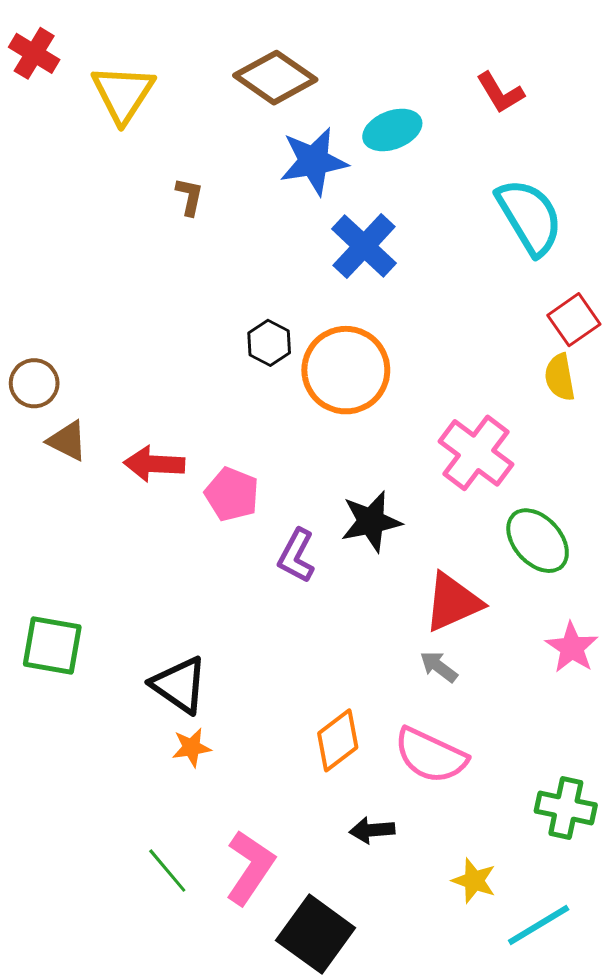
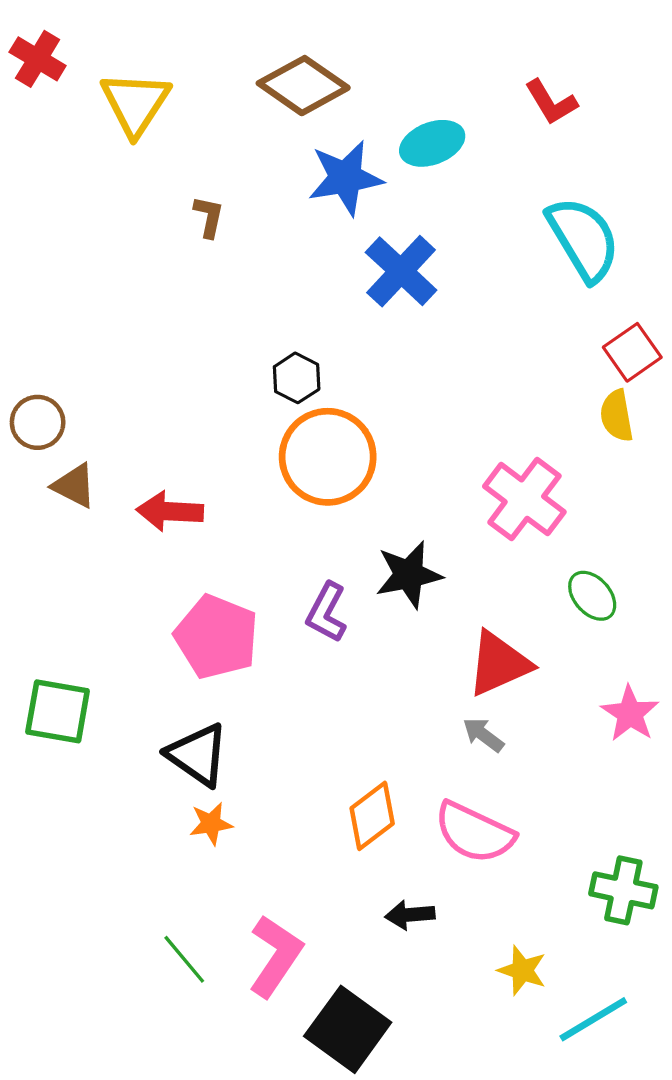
orange circle: (346, 370) -> (328, 457), moved
pink pentagon: (232, 494) -> (217, 637), moved, size x1.4
green ellipse: (538, 541) -> (592, 596), size x0.7

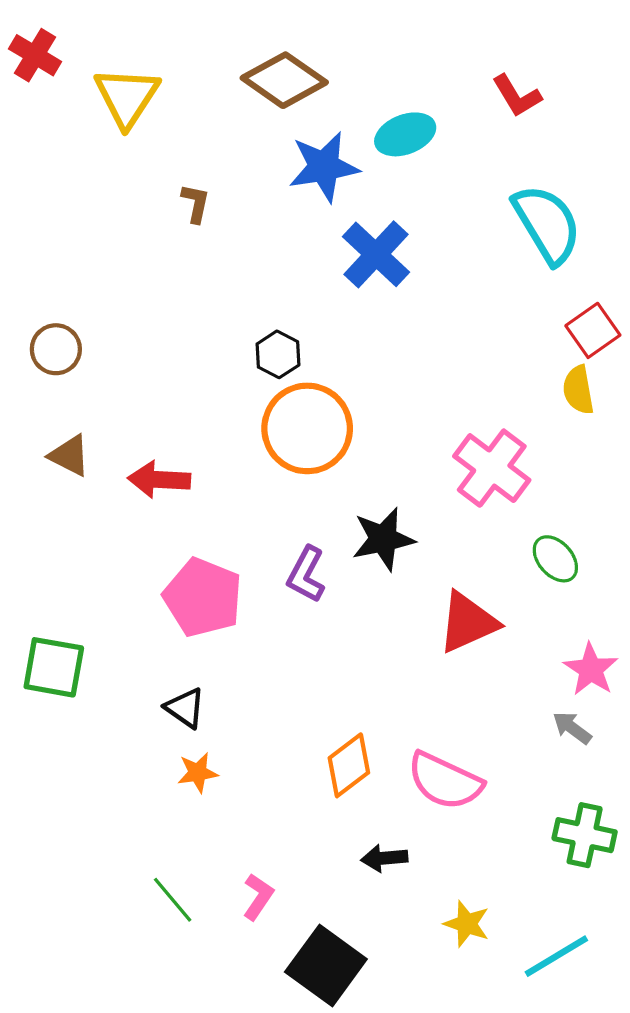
brown circle: (38, 422) -> (56, 349), moved
gray arrow: (483, 735) -> (572, 728), moved
black triangle: (198, 755) -> (185, 708), size x0.7
pink L-shape: (275, 956) -> (258, 897), size x0.6
yellow star: (522, 970) -> (467, 924), moved

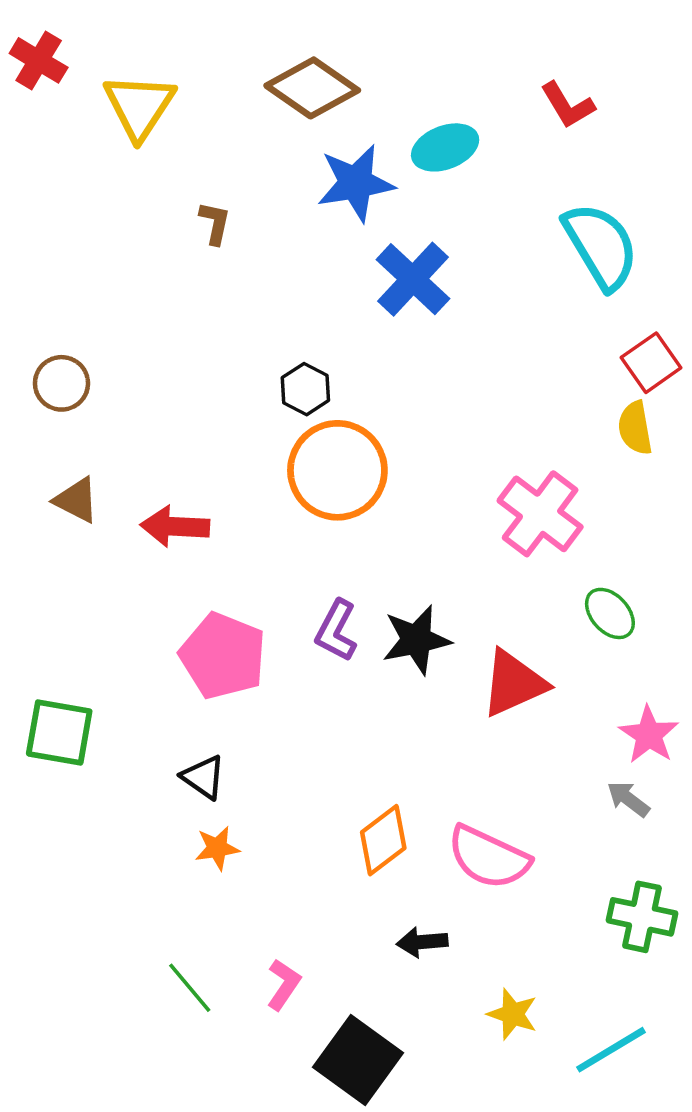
black star: (383, 539) -> (416, 640), moved

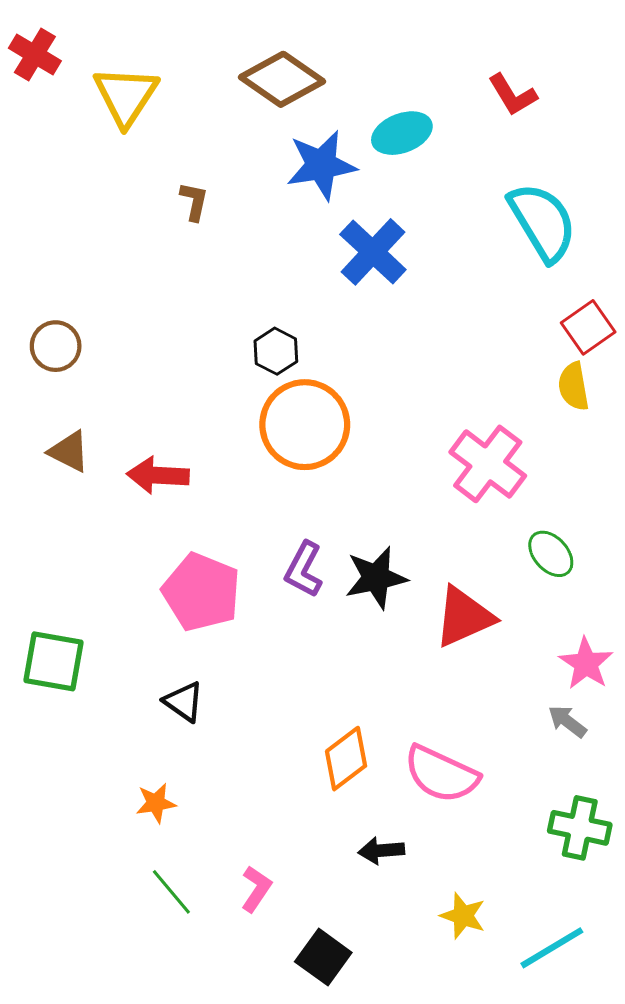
orange star: (217, 848) -> (156, 803), moved
black square: (358, 1060) -> (323, 957), size x0.7

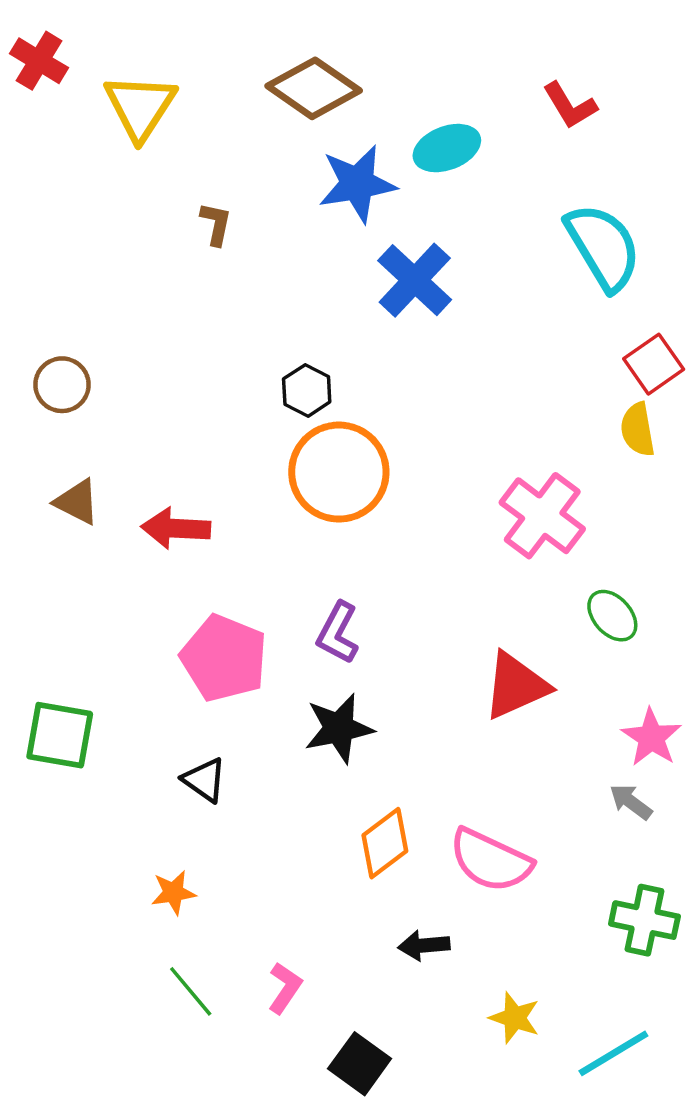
black star: (376, 578) -> (339, 728), moved

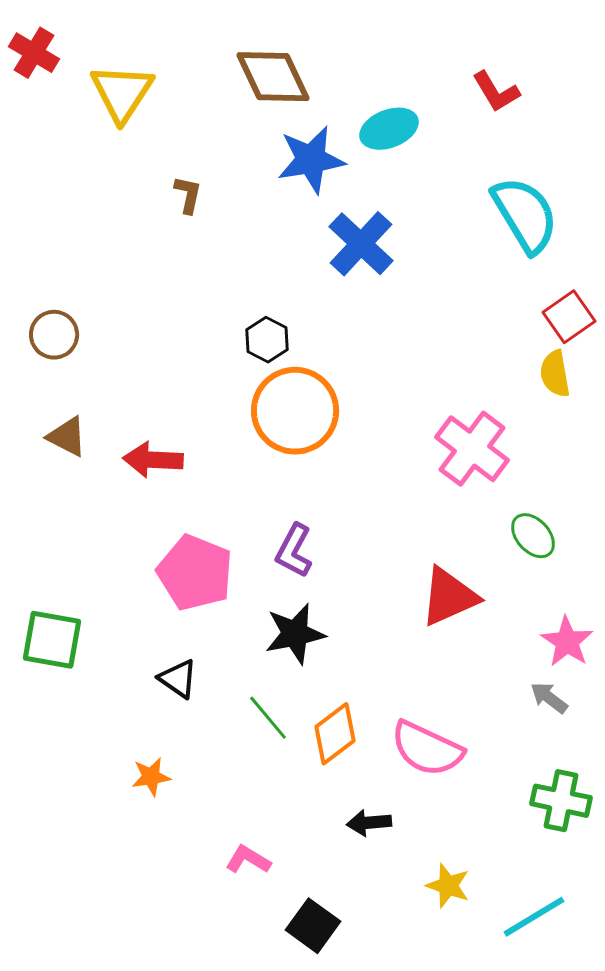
brown diamond: (314, 88) -> (273, 77), turned 30
pink L-shape: (285, 988) -> (248, 860), turned -93
green line: (191, 991) -> (268, 718), moved

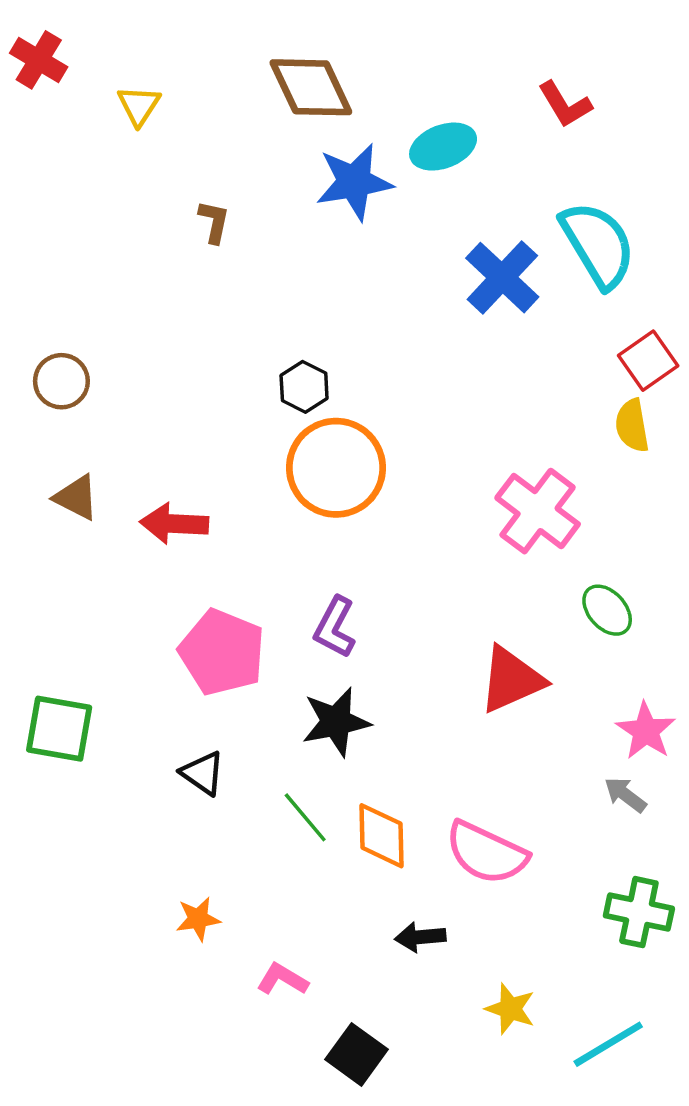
yellow triangle: (122, 93) -> (139, 106), size x0.6
blue cross: (361, 244) -> (502, 278), moved
orange diamond: (335, 734) -> (382, 836), turned -54
orange star: (151, 777) -> (198, 919), moved

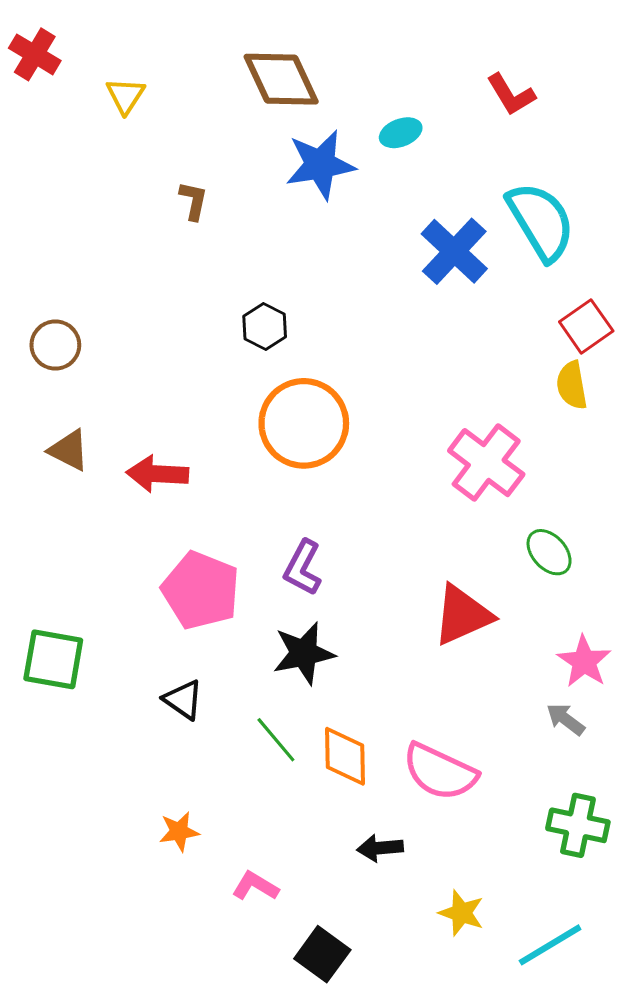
cyan ellipse: (443, 147) -> (401, 133), size x0.7
black hexagon: (304, 387) -> (265, 326), moved

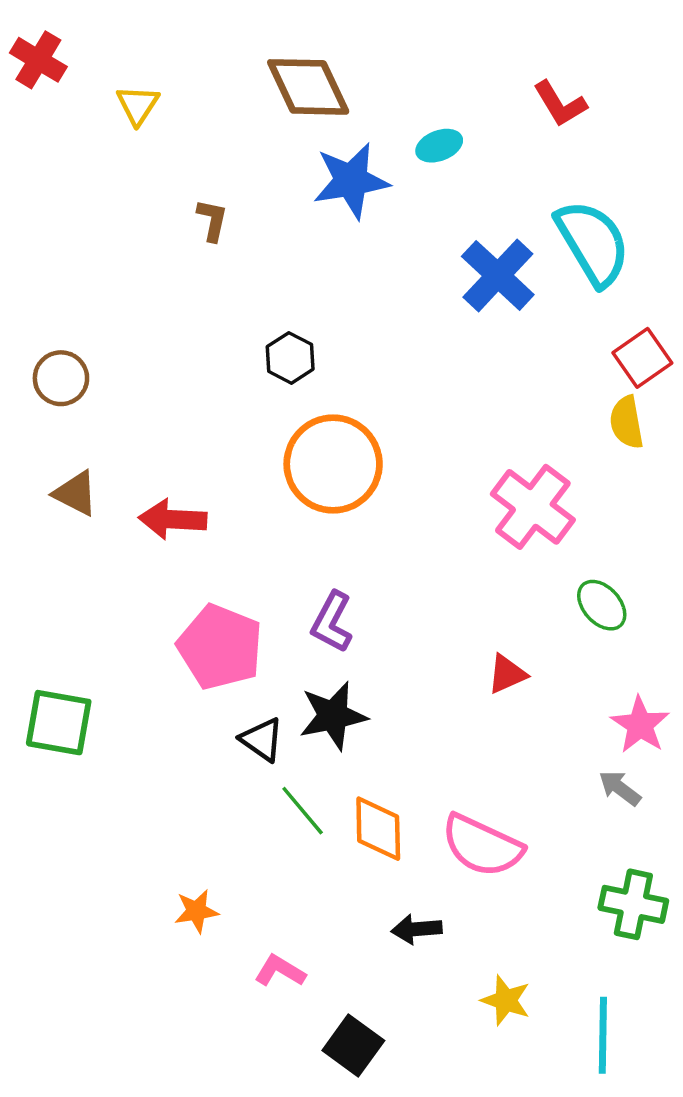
red triangle: (462, 615) -> (507, 674), size x0.6
black triangle: (183, 700) -> (262, 739), moved
cyan line: (550, 945) -> (603, 1035), turned -58

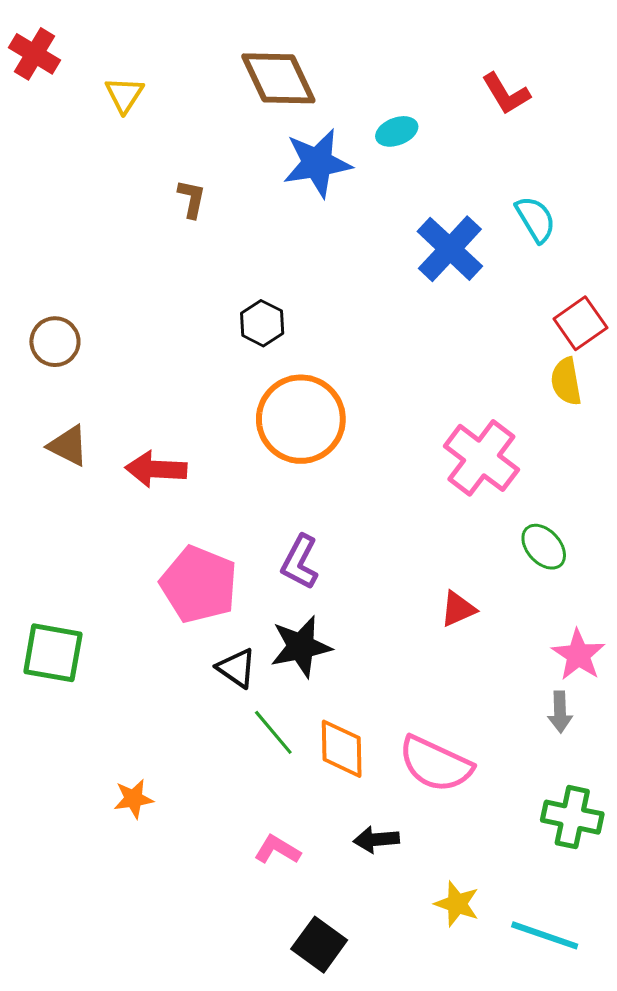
cyan semicircle: (593, 243) -> (536, 219), size x0.6
gray arrow: (620, 788) -> (560, 712), turned -129
orange star: (196, 911) -> (134, 799), moved
pink L-shape: (280, 971) -> (277, 850), moved
cyan line: (603, 1035) -> (545, 935), turned -72

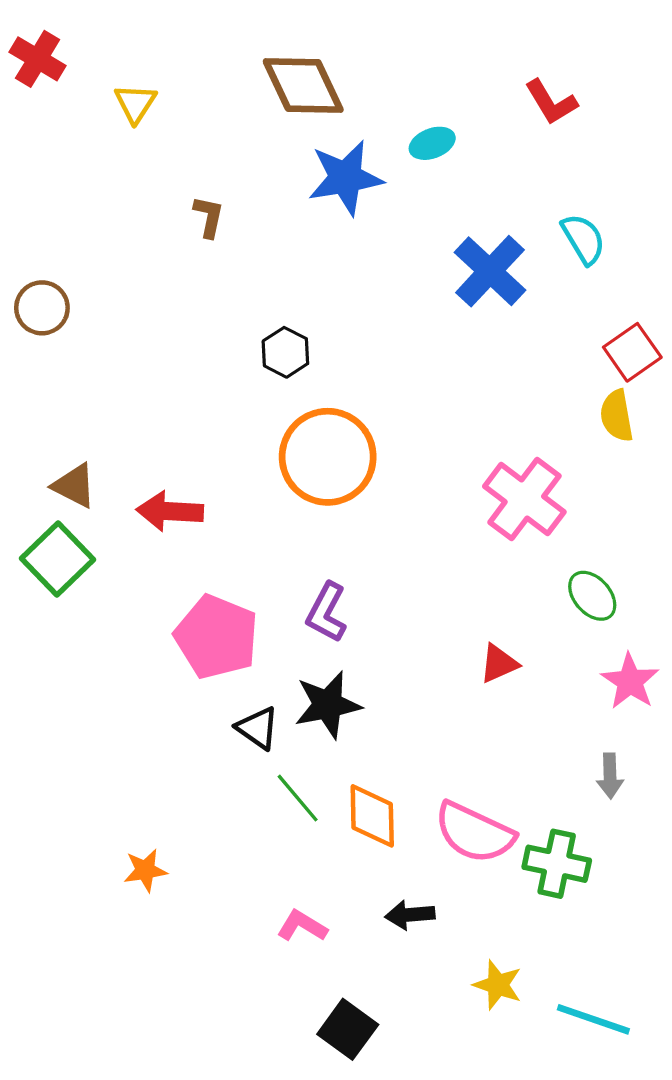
brown circle: (55, 342) -> (42, 308), moved
green square: (53, 653) -> (58, 559), moved, turned 36
pink star: (578, 655) -> (630, 681), moved
green cross: (572, 817) -> (557, 864), moved

